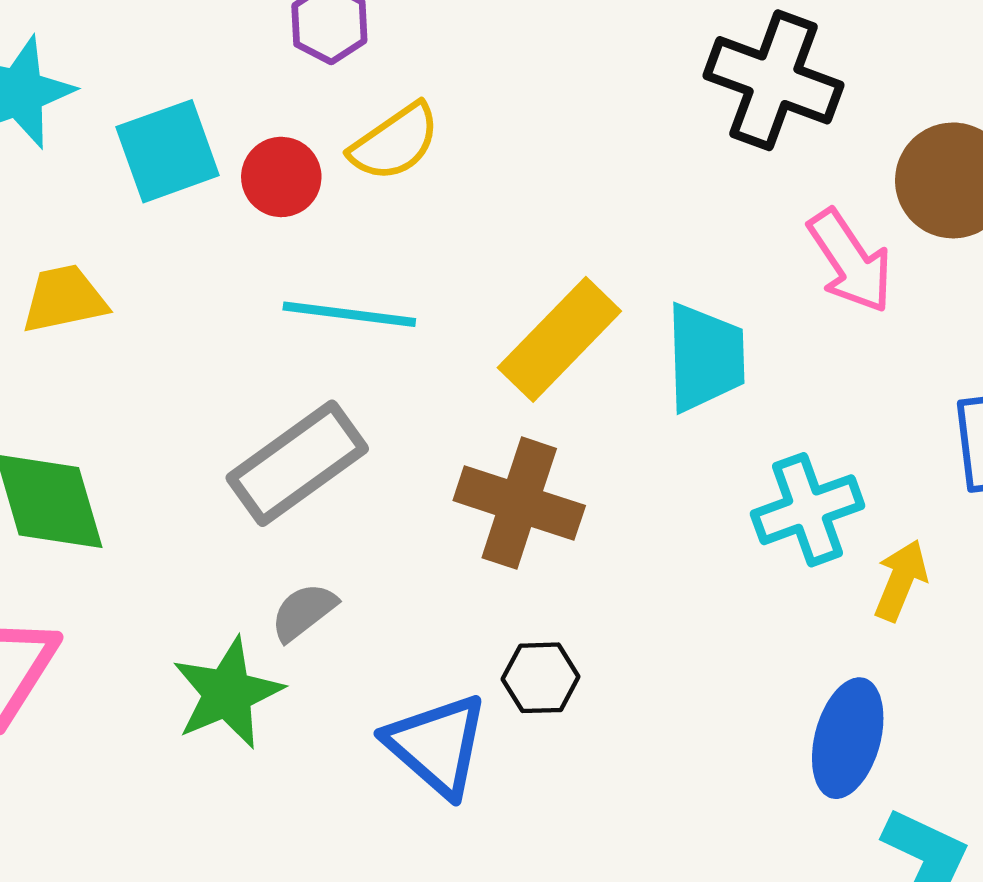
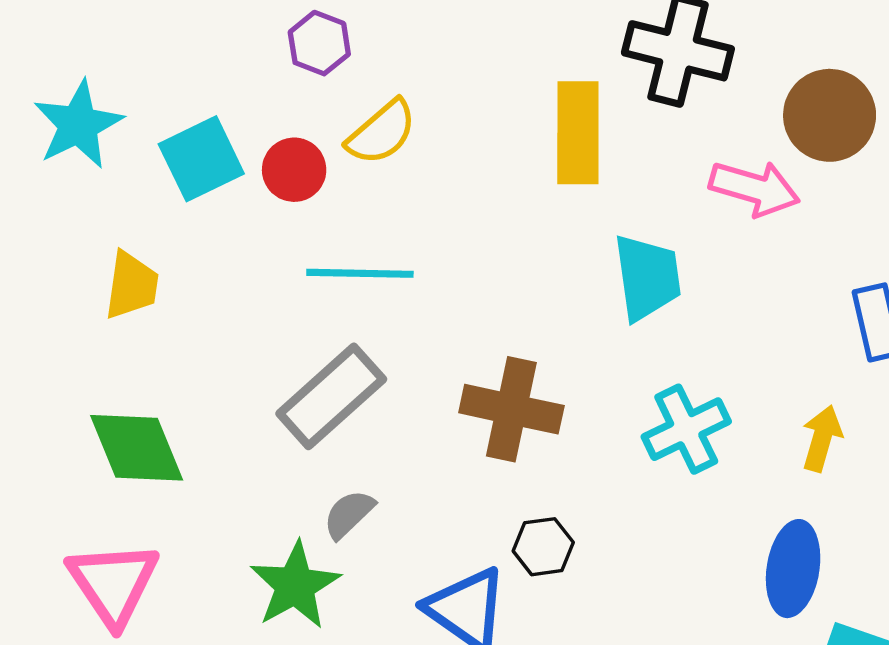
pink arrow: (850, 261) -> (754, 188), turned -34
yellow trapezoid: (64, 299) -> (132, 285), turned 116
yellow rectangle: (559, 339) -> (578, 133), moved, turned -38
cyan cross: (808, 510) -> (686, 429), moved

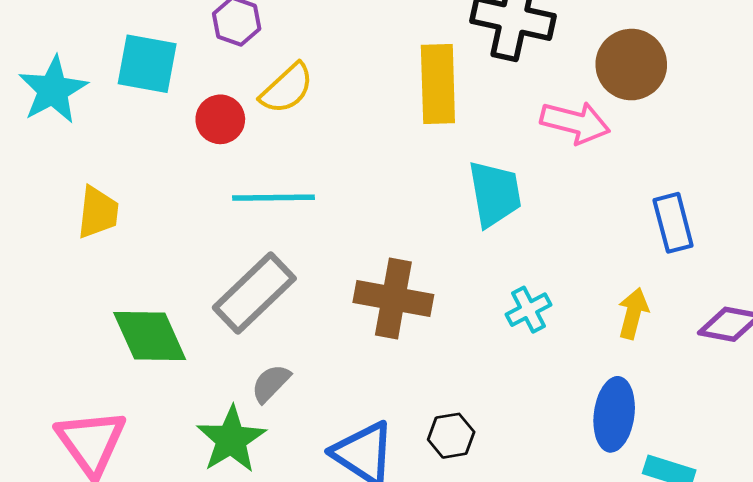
cyan square: (201, 159) -> (147, 64), moved, turned 38
cyan cross: (686, 429) -> (528, 310), size x0.7
green diamond: (137, 448) -> (150, 336), moved
black hexagon: (543, 547) -> (451, 436), moved

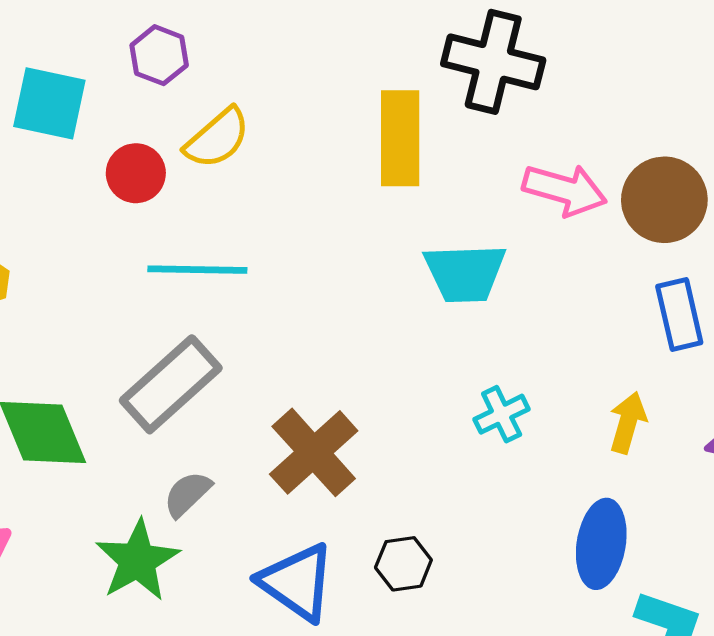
brown circle: (631, 65) -> (664, 200), moved
cyan trapezoid: (495, 194) -> (465, 273), turned 96
brown cross: (393, 298) -> (314, 452), moved, turned 36

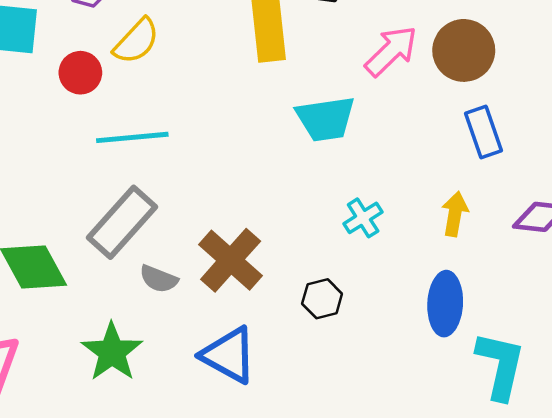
pink arrow: (565, 190) -> (391, 51), turned -54
gray semicircle: (187, 494) -> (159, 279), moved, turned -108
black hexagon: (403, 564) -> (322, 299), moved

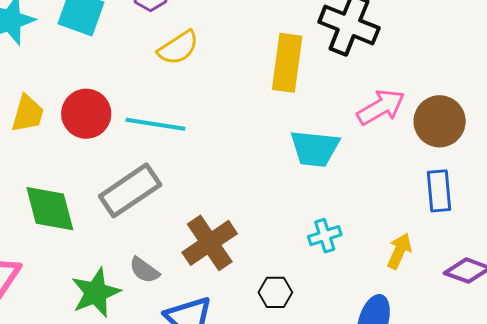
red circle: (80, 73) -> (86, 114), moved, size x1.4
gray semicircle: (159, 279) -> (144, 270), moved

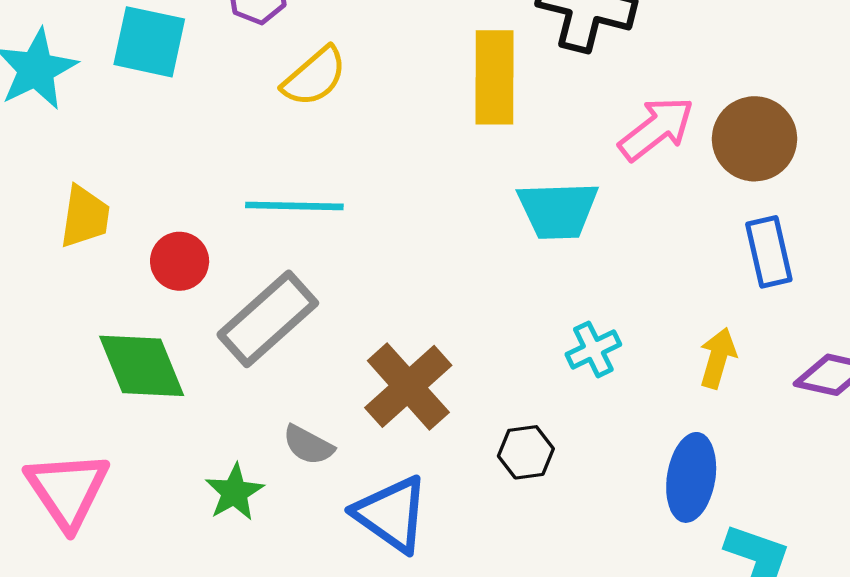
red circle: (86, 114) -> (180, 261), moved, size x0.7
green star: (96, 293) -> (234, 492), size x0.7

